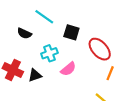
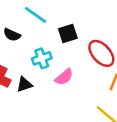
black square: (71, 32) -> (68, 34), turned -35

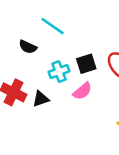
black square: (68, 34) -> (86, 64), moved

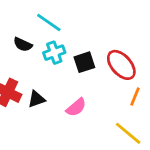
cyan cross: (59, 72) -> (54, 53), moved
pink semicircle: (82, 91) -> (76, 107), moved

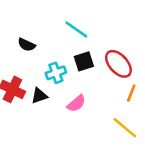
cyan line: (49, 23) -> (76, 29), moved
cyan cross: (54, 53) -> (56, 73), moved

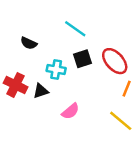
cyan cross: (56, 73) -> (56, 69), turned 30
pink semicircle: (76, 103) -> (70, 111), moved

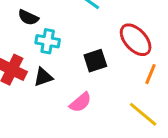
black square: (82, 59) -> (95, 61), moved
cyan cross: (56, 69) -> (48, 41), moved

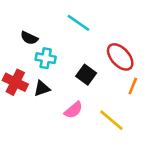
black square: (95, 61) -> (86, 75), turned -36
yellow line: (143, 114) -> (111, 120), moved

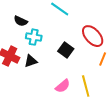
pink semicircle: (73, 110) -> (63, 86), moved
yellow line: (111, 120) -> (86, 86), turned 35

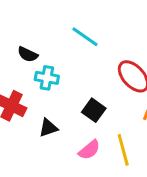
black square: (66, 50) -> (94, 110), moved
black triangle: (31, 61) -> (48, 128), moved

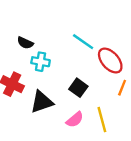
cyan line: (85, 37) -> (83, 42), moved
black triangle: (48, 128) -> (42, 102), size x1.5

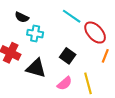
black triangle: (42, 102) -> (36, 68), turned 35

